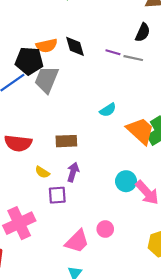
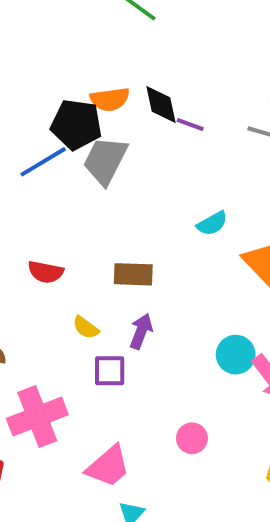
purple line: (113, 52) -> (190, 125), moved
red semicircle: (18, 143) -> (46, 272), size x0.7
pink trapezoid: (77, 241) -> (108, 466), moved

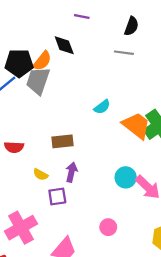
orange semicircle: (110, 99) -> (42, 61), moved, turned -35
purple line: (190, 125) -> (82, 16), moved

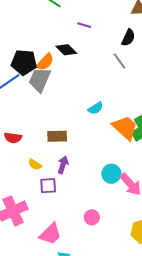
black diamond: (64, 45) -> (66, 50), turned -30
gray line: (124, 53) -> (119, 61), turned 42

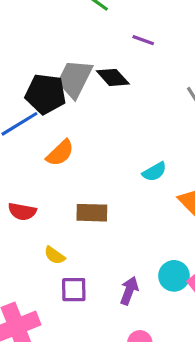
orange semicircle: (45, 62) -> (60, 153), moved
gray trapezoid: (40, 80) -> (75, 79), moved
purple arrow: (63, 165) -> (129, 291), moved

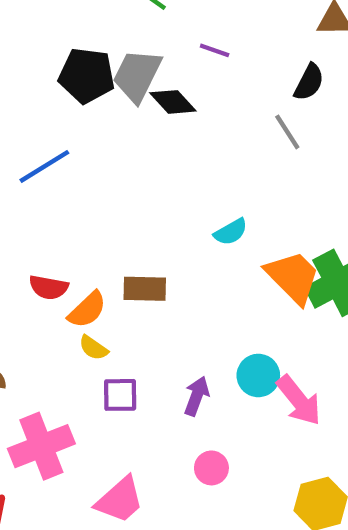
gray trapezoid: (75, 79) -> (137, 75), moved
black pentagon: (46, 94) -> (87, 76), moved
orange semicircle: (60, 153) -> (87, 310), moved

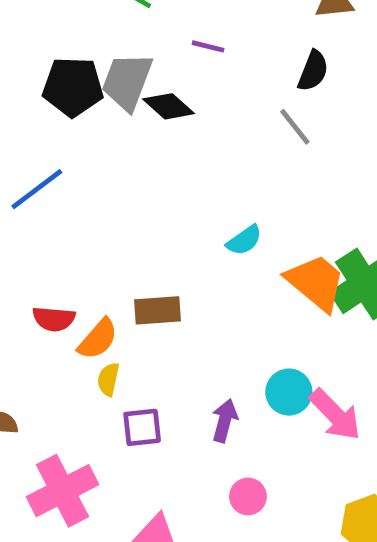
yellow semicircle: (93, 348) -> (108, 379), turned 72

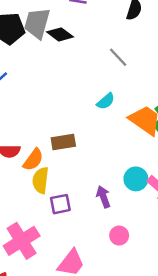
gray line: (295, 127) -> (118, 57), moved
yellow semicircle: (108, 379) -> (41, 180), size x1.5
purple arrow: (225, 421) -> (103, 197), turned -30

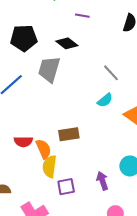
gray trapezoid: (37, 23) -> (49, 69), moved
gray line: (118, 57) -> (111, 73), moved
orange semicircle: (33, 160) -> (43, 149), turned -60

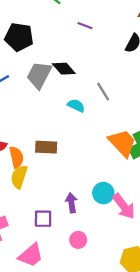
black diamond: (67, 43) -> (64, 69), moved
cyan semicircle: (105, 100) -> (76, 105), moved, turned -126
purple square: (66, 187) -> (43, 219), moved

